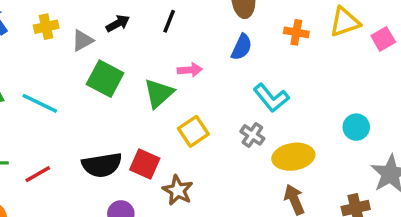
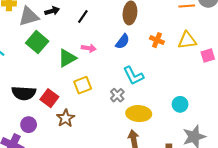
gray triangle: (82, 40) -> (29, 16), size x1.5

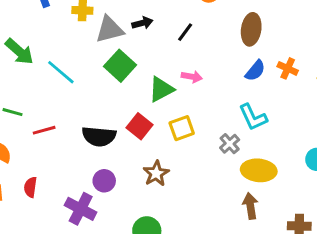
blue semicircle: (123, 41) -> (255, 71), moved
red square: (49, 98) -> (140, 126), moved

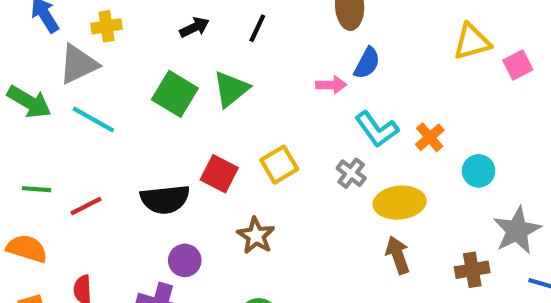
gray triangle: (109, 29) -> (78, 64), moved
orange cross: (288, 68) -> (430, 137), moved, turned 36
pink arrow: (192, 77) -> (331, 85), moved
green triangle: (161, 89) -> (231, 89), moved

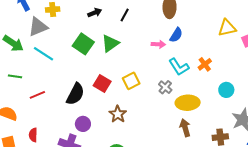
orange cross: (430, 137) -> (205, 64), moved
green line: (36, 189) -> (15, 76), moved
black semicircle: (165, 199) -> (75, 94), turned -60

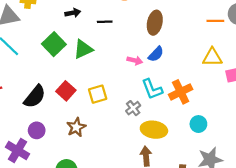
black line: (125, 15) -> (105, 22), turned 48
orange cross: (205, 64) -> (181, 92), size x1.5

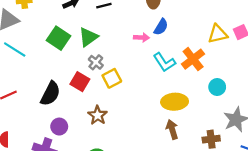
yellow triangle: (212, 57) -> (218, 34), moved
gray cross: (133, 108) -> (96, 62), moved

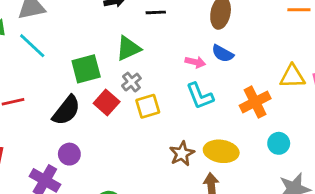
blue semicircle: (161, 27) -> (223, 54), turned 77
green square: (59, 38) -> (86, 69), moved, turned 30
cyan L-shape: (164, 62) -> (200, 96), moved
brown star: (98, 115) -> (182, 154), moved

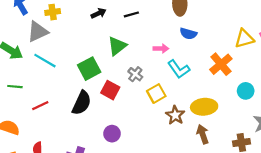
pink arrow: (195, 62) -> (161, 48), moved
gray cross: (131, 82) -> (135, 74), moved
yellow square: (148, 106) -> (156, 94), moved
purple circle: (69, 154) -> (112, 134), moved

